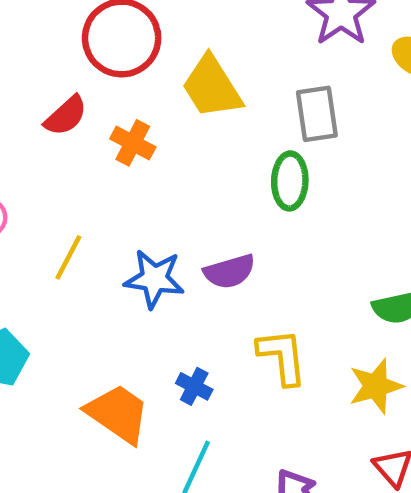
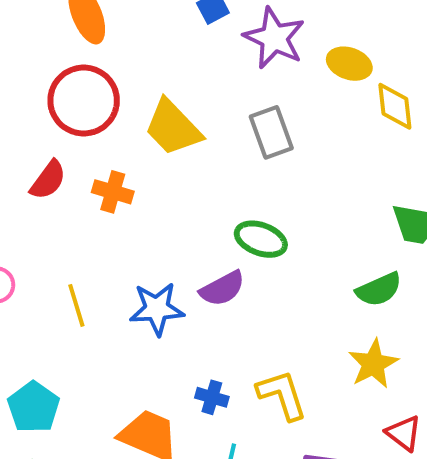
green ellipse: (290, 181) -> (261, 239), moved, turned -60
yellow line: (68, 257) -> (76, 305), turned -33
yellow L-shape: (282, 357) -> (282, 395), moved

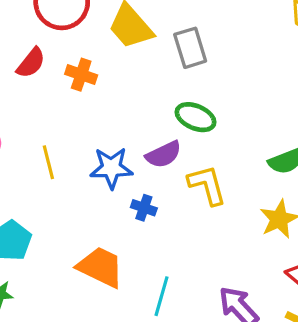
gray rectangle: (271, 132) -> (190, 48), moved
yellow L-shape: (282, 395) -> (207, 185), moved
blue cross: (212, 397) -> (144, 208), moved

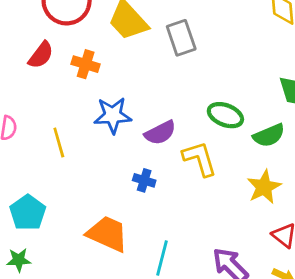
green ellipse: (196, 117) -> (225, 115), moved
blue star: (111, 168) -> (113, 115), moved

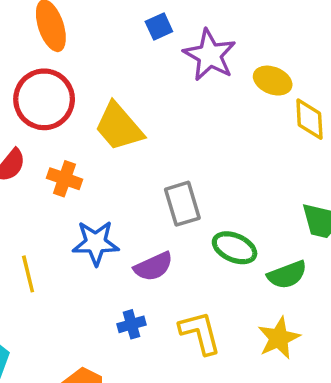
gray rectangle: (181, 38) -> (182, 204), moved
yellow L-shape: (200, 159) -> (200, 333), moved
blue cross: (144, 180) -> (132, 324), turned -35

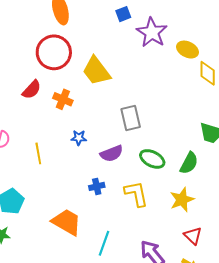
blue star: (96, 243) -> (79, 138), size x0.6
green ellipse: (235, 248) -> (152, 159), moved
green semicircle: (287, 275) -> (189, 163), turned -45

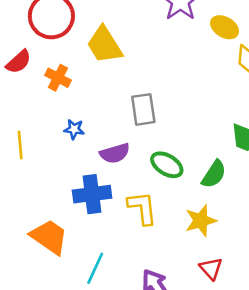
blue cross: (97, 186) -> (92, 194), size x1.8

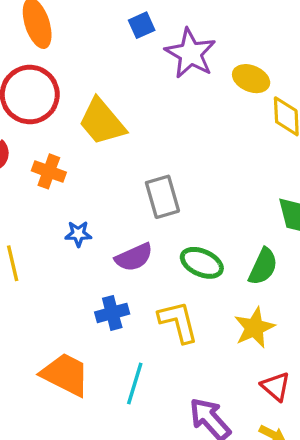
blue cross: (92, 194) -> (112, 313), size x0.7
cyan line: (95, 268) -> (135, 383), moved

